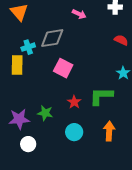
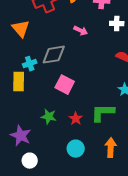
green star: (45, 113) -> (49, 117), moved
purple star: (19, 119) -> (21, 136), turned 30

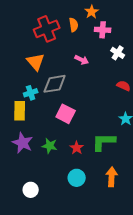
white cross: (117, 24) -> (118, 53), turned 32
orange triangle: (21, 29) -> (36, 62), moved
purple star: (21, 136) -> (23, 143), moved

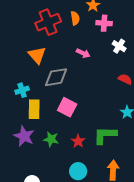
cyan cross: (31, 93) -> (22, 90), moved
yellow rectangle: (20, 111) -> (34, 109), moved

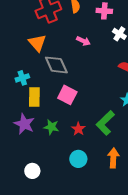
gray diamond: (56, 77) -> (56, 65), turned 75
green L-shape: (105, 135) -> (105, 123), turned -45

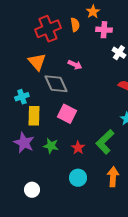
pink arrow: (83, 41) -> (75, 65), moved

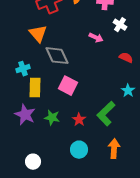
pink arrow: (75, 65) -> (96, 38), moved

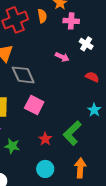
green star: (52, 118) -> (12, 146), moved

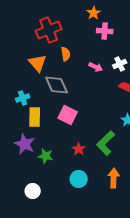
orange semicircle: (42, 16) -> (66, 54), moved
white cross: (86, 44) -> (120, 64), moved, turned 32

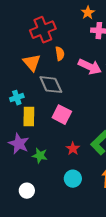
pink arrow: (96, 67) -> (90, 67), size x1.6

